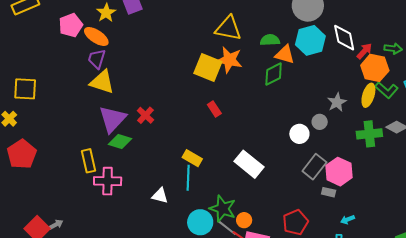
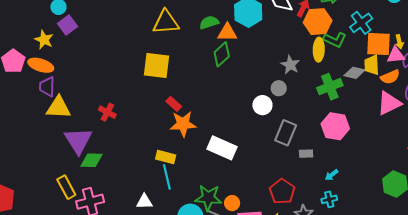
orange star: (229, 60) -> (183, 124), moved
red cross: (145, 115) -> (107, 112), moved
pink hexagon: (339, 172) -> (335, 126), moved

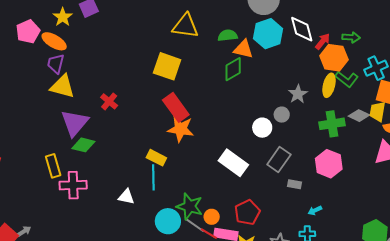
red rectangle: (174, 104) -> (176, 107), size x1.8
white rectangle: (222, 148) -> (233, 163), moved
red pentagon: (282, 191) -> (247, 212), moved

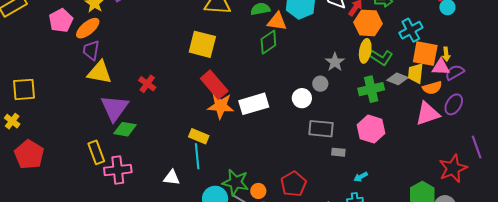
orange ellipse: (54, 41) -> (88, 28), turned -65
green L-shape: (347, 79) -> (381, 57), moved
gray rectangle: (279, 159) -> (321, 129), turned 65
white rectangle: (233, 163) -> (254, 104), moved, turned -48

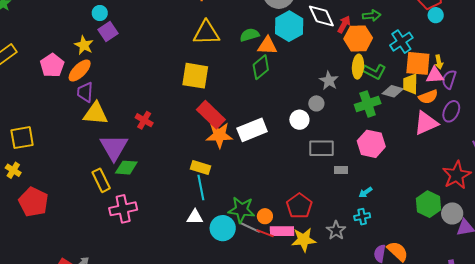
purple semicircle: (455, 72) -> (449, 79), turned -36
yellow rectangle: (96, 152) -> (101, 180), moved
white triangle: (172, 178) -> (195, 217), moved

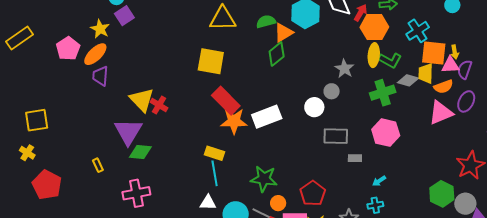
orange triangle: (267, 46) -> (283, 33), turned -35
yellow triangle: (96, 114) -> (142, 100), moved, turned 40
yellow rectangle: (101, 180) -> (98, 165), moved, size x0.6
green star: (241, 210) -> (264, 179), moved

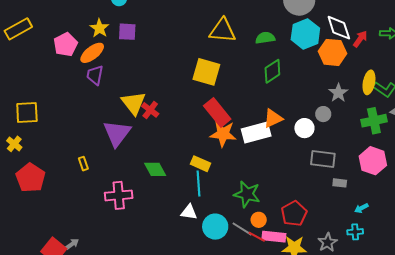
purple square: (124, 16) -> (127, 32), moved, turned 30
orange hexagon: (374, 27) -> (332, 52), moved
orange triangle: (283, 33) -> (273, 118), moved
green diamond: (140, 152) -> (155, 169), moved, turned 50

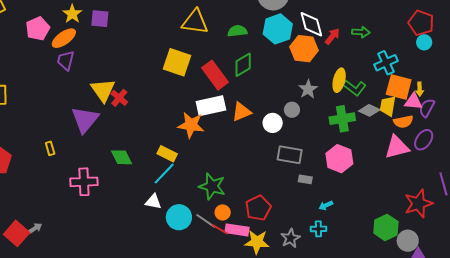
red rectangle: (217, 112) -> (215, 75), moved
white rectangle: (256, 133) -> (211, 106), moved
cyan line: (198, 184) -> (164, 174), turned 45

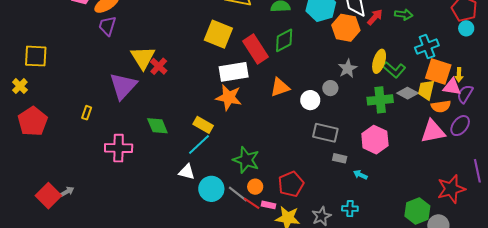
white rectangle: (211, 106) -> (234, 72), moved
yellow rectangle: (50, 148) -> (87, 113), turned 32
cyan arrow: (326, 205) -> (360, 175), moved, turned 48
pink rectangle: (237, 230) -> (269, 205), size x0.6

